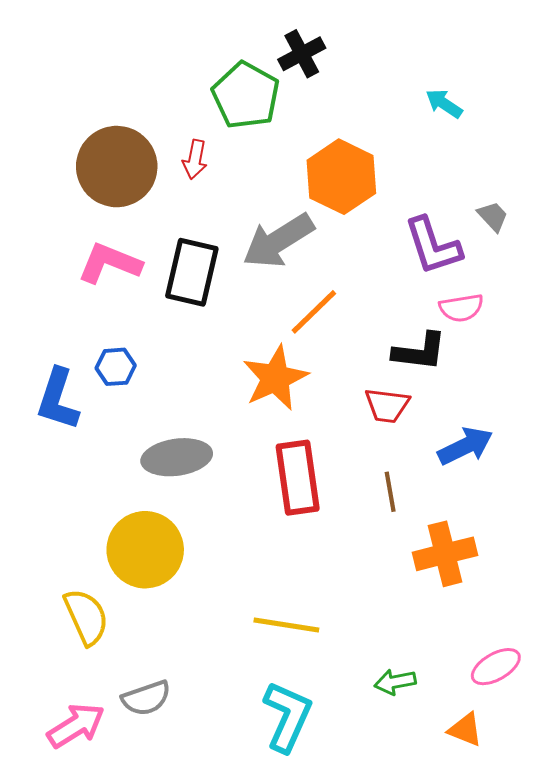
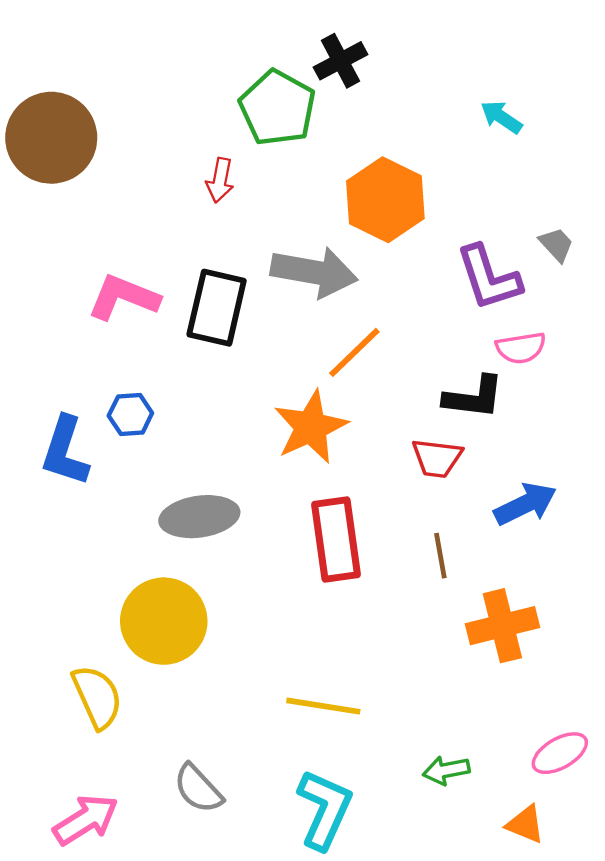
brown circle: (117, 167) -> (51, 138), moved
gray arrow: (278, 241) -> (314, 272), turned -138
gray semicircle: (146, 698) -> (198, 789), moved, turned 66

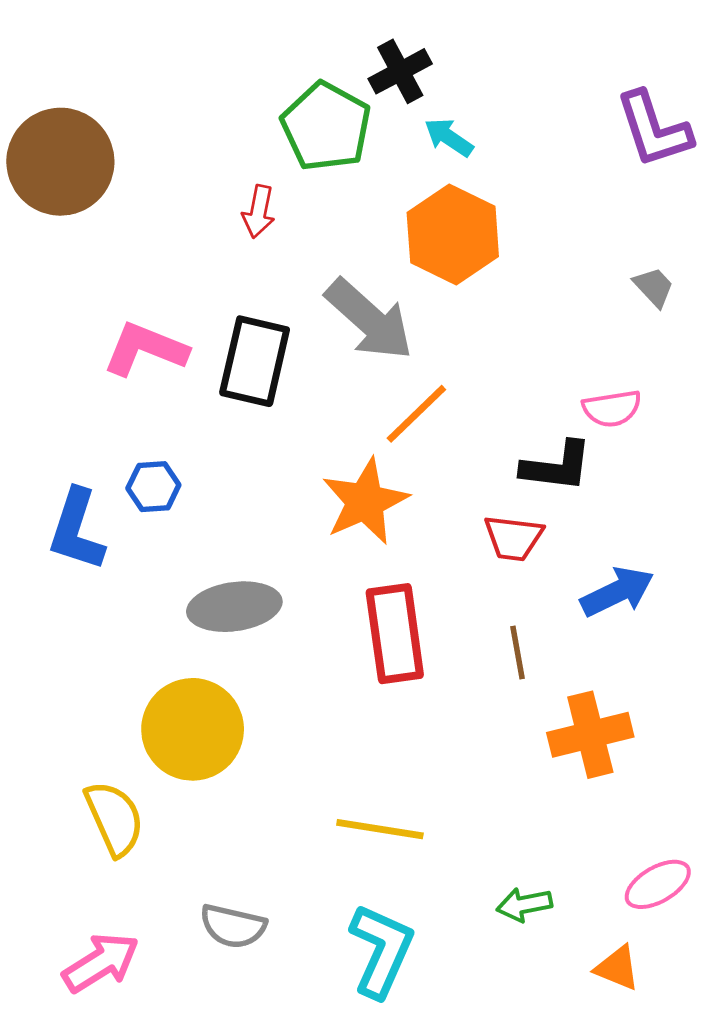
cyan arrow: (501, 117) -> (449, 137), moved
gray arrow: (314, 272) -> (369, 319), turned 32
purple L-shape: (489, 278) -> (654, 129), moved
gray semicircle: (198, 789) -> (233, 926), turned -34

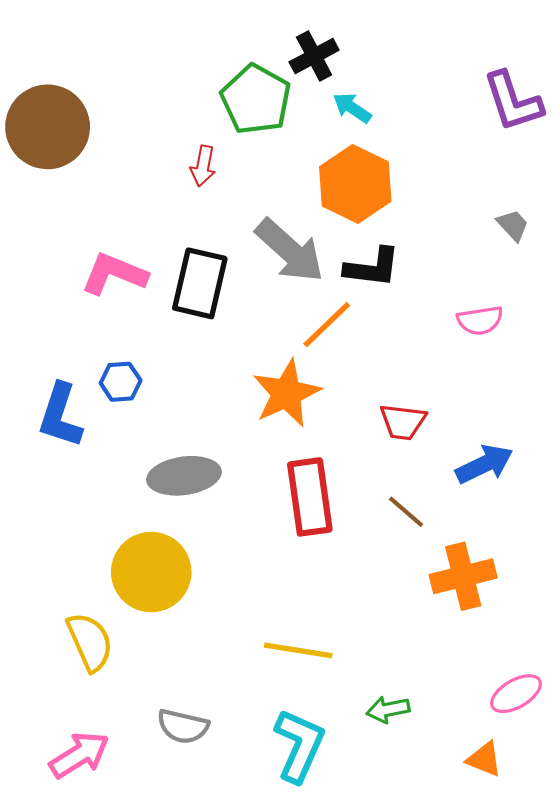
black L-shape: (557, 466) -> (372, 267), moved
brown line: (518, 652) -> (406, 512), turned -39
green arrow: (524, 905) -> (388, 709), moved

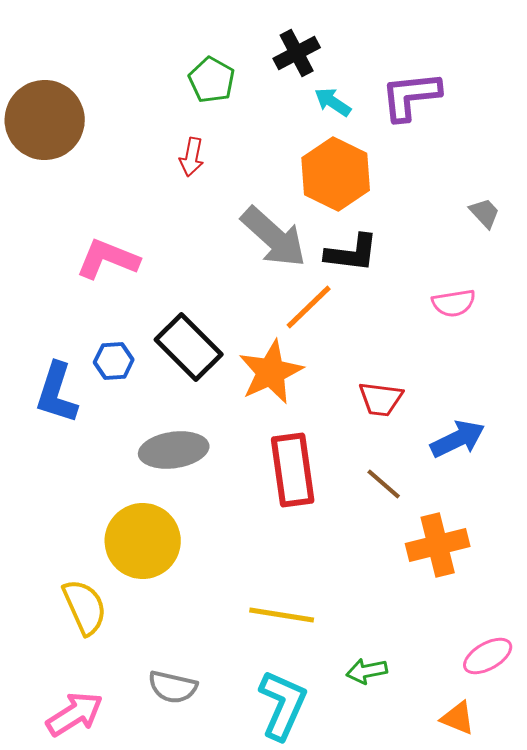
green pentagon: (256, 99) -> (212, 80), moved, size x0.7
purple L-shape: (513, 101) -> (411, 96), moved, turned 102
black rectangle: (200, 283) -> (189, 347), moved, turned -58

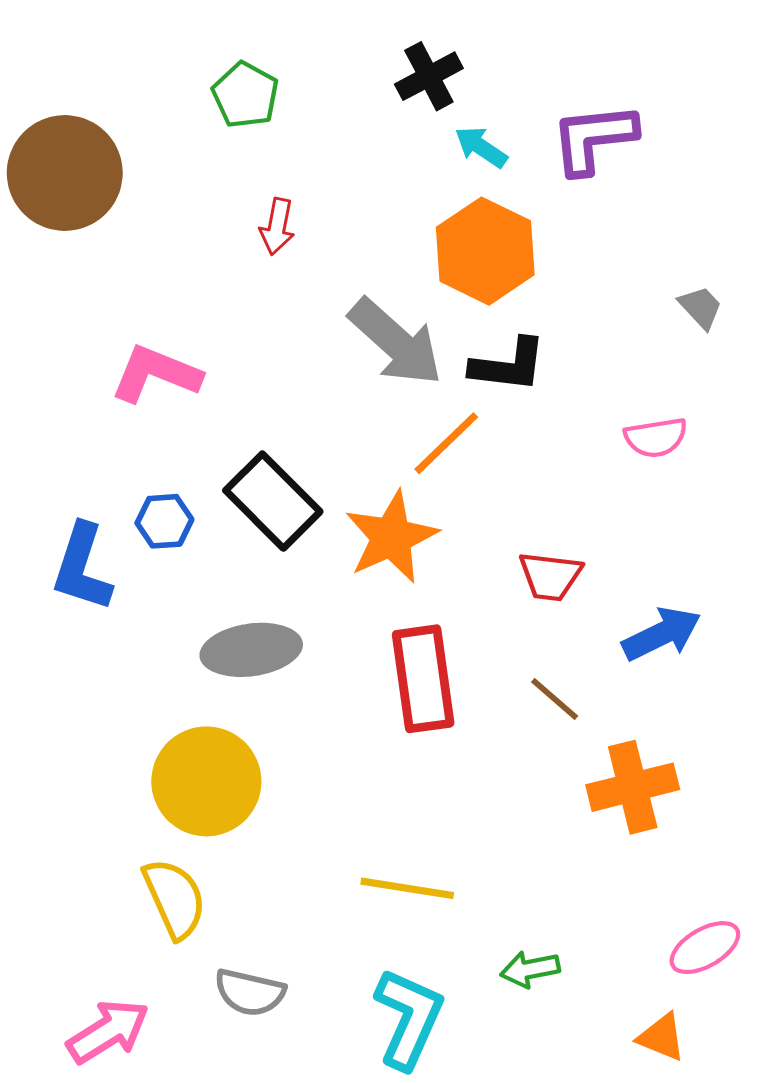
green pentagon: (212, 80) -> (245, 95), moved
yellow semicircle: (85, 607) -> (175, 898), moved

